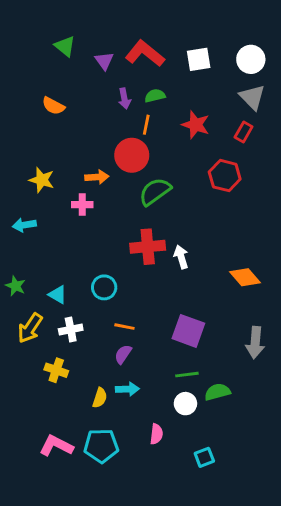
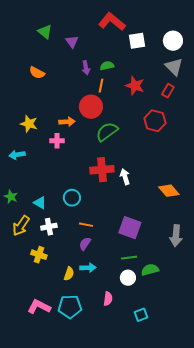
red L-shape: (145, 54) -> (112, 22), moved

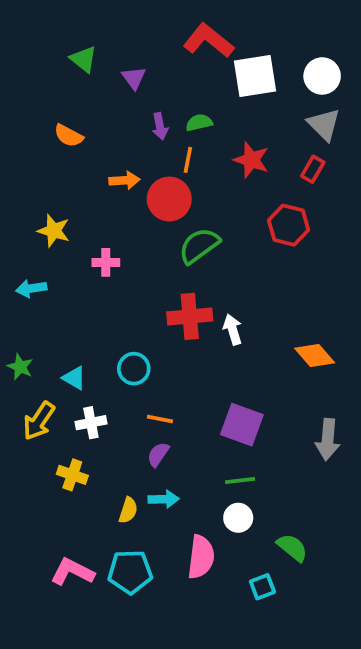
white square: (137, 41) -> (255, 76), size x1.4
orange arrow: (67, 122) -> (125, 180), moved
green semicircle: (150, 270) -> (292, 548), moved, turned 54
pink semicircle: (108, 299) -> (201, 557), size x1.6

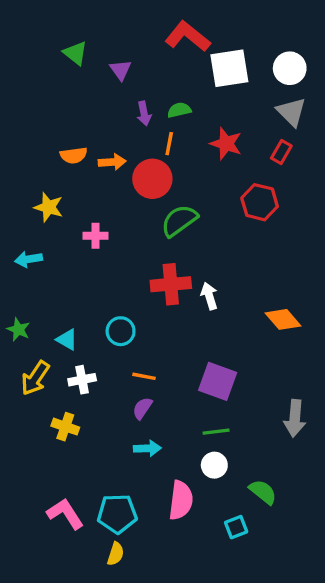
orange semicircle: (69, 136) -> (74, 155), moved, turned -36
gray arrow: (328, 439) -> (295, 418), moved
yellow semicircle: (128, 510) -> (116, 554), moved
pink L-shape: (72, 572) -> (65, 514), turned 30

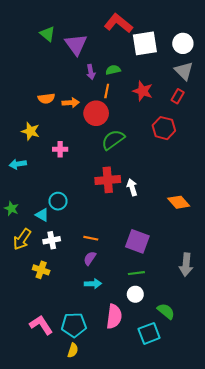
purple triangle: (121, 70) -> (76, 44), size x1.6
cyan circle: (121, 331) -> (58, 201), moved
cyan square: (236, 527) -> (149, 333), size x1.5

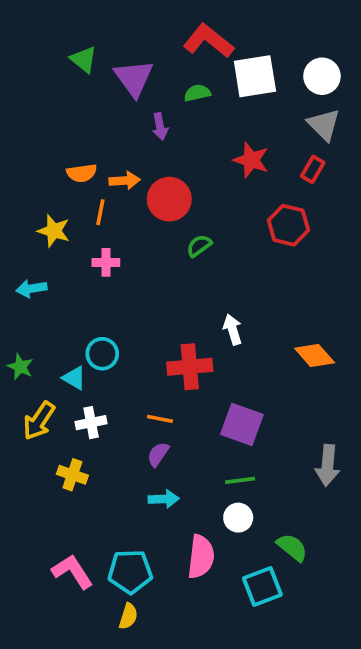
green semicircle: (113, 70) -> (197, 93), moved
orange line: (107, 91) -> (100, 212), moved
green semicircle: (113, 140) -> (199, 246), size x0.6
red cross: (108, 180) -> (190, 367), moved

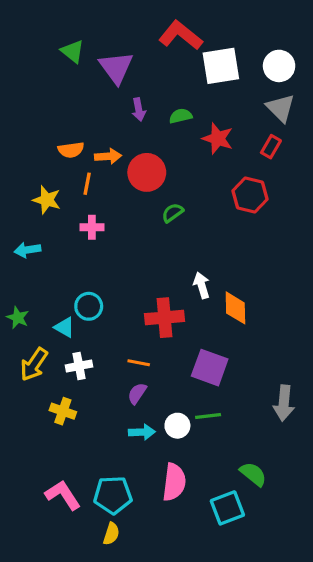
green semicircle: (197, 93) -> (181, 116), moved
orange diamond: (315, 356) -> (235, 308), moved, turned 40
white circle: (238, 518) -> (177, 426), moved

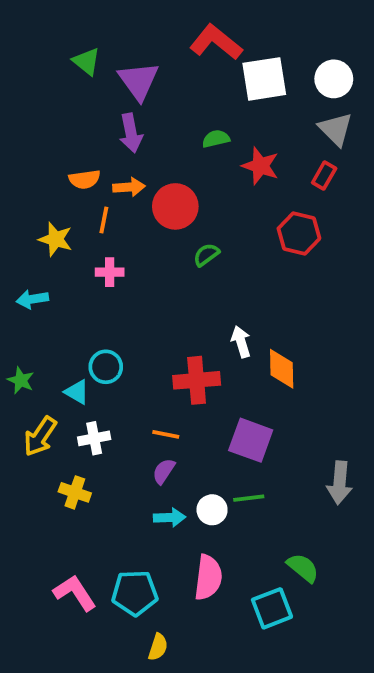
purple arrow: (139, 110) -> (131, 133), moved, size x1.4
yellow semicircle: (111, 534) -> (158, 647), moved

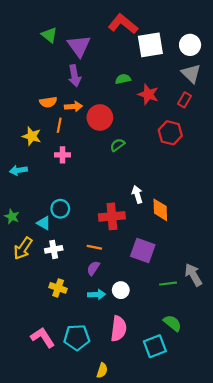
gray arrow: (340, 483) -> (193, 275), turned 145
yellow cross: (75, 492) -> (58, 288), moved
green line: (249, 498) -> (168, 284), moved
yellow semicircle: (158, 647) -> (102, 370), moved

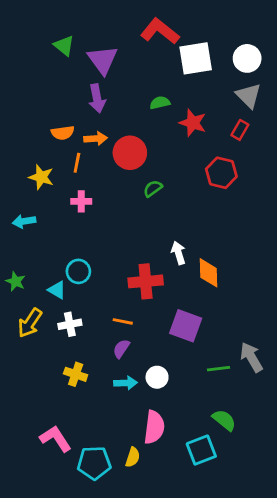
cyan pentagon: (77, 337) -> (94, 463), moved
yellow semicircle: (102, 370) -> (133, 457), moved

